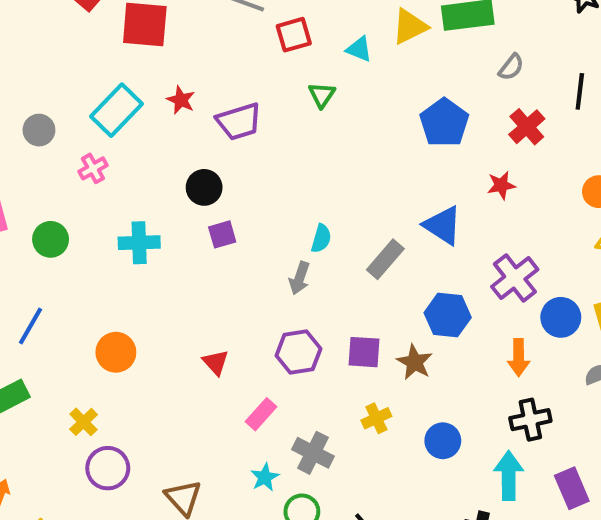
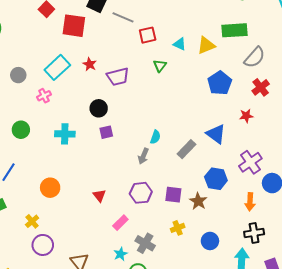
yellow triangle: (410, 26) -> (206, 45), moved
gray semicircle: (511, 67) -> (255, 57), size x1.6

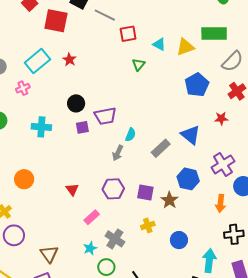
purple trapezoid: (118, 77) -> (105, 116), moved
black cross: (254, 233) -> (234, 234), moved

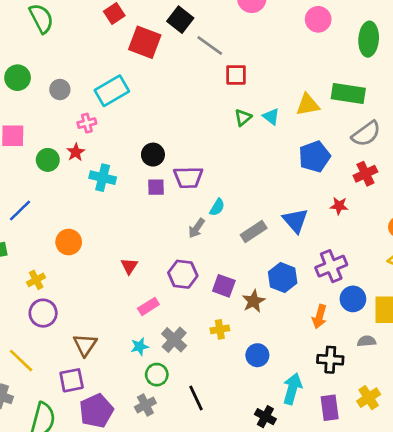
cyan triangle: (159, 44) -> (271, 116), moved
red star: (69, 60) -> (76, 152), moved

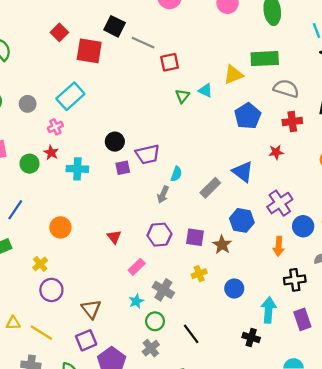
gray semicircle: (366, 134) -> (286, 89), turned -115
red cross: (365, 174) -> (292, 121), turned 30

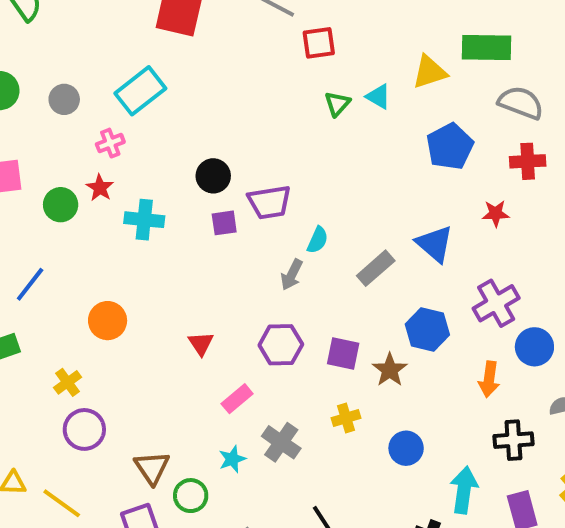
green circle: (155, 321) -> (191, 496), moved

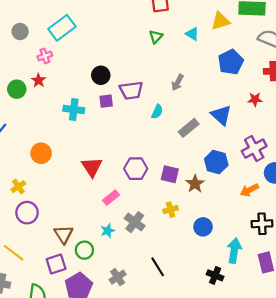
green triangle: (337, 104) -> (156, 37), moved
cyan cross: (144, 220) -> (74, 110), moved
gray arrow: (292, 275) -> (178, 82), moved
red triangle: (201, 344) -> (92, 167), size x1.5
orange arrow: (489, 379) -> (249, 190), turned 54

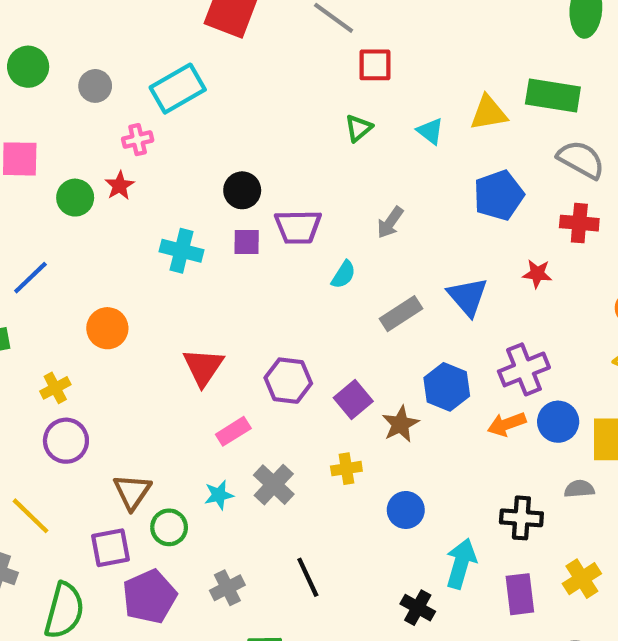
purple square: (170, 174) -> (353, 400), turned 30
orange arrow: (249, 190) -> (507, 424), moved

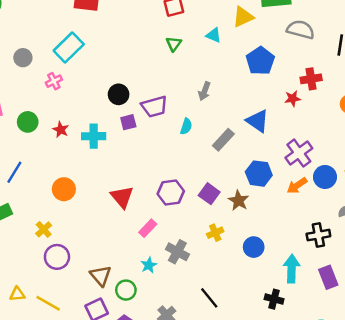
red star: (120, 186) -> (61, 130), moved
red cross: (579, 223) -> (311, 79), moved

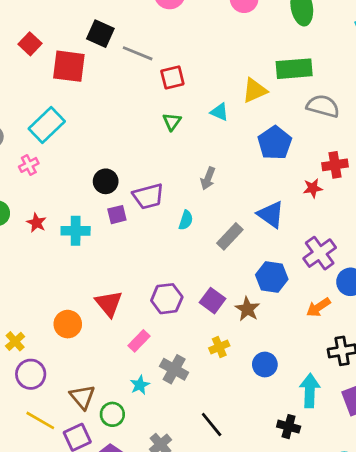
orange arrow: (297, 186) -> (318, 307), moved
orange circle: (64, 189) -> (68, 324), moved
yellow line: (48, 303) -> (40, 420), moved

